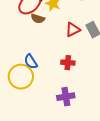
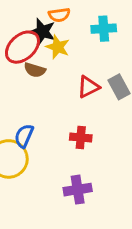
blue semicircle: (31, 62) -> (24, 136), turned 56

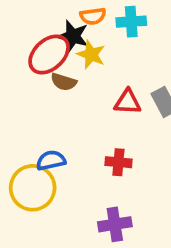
cyan cross: (104, 29) -> (131, 22), moved
red triangle: (88, 87) -> (128, 102), turned 30
blue semicircle: (24, 136) -> (51, 160), turned 55

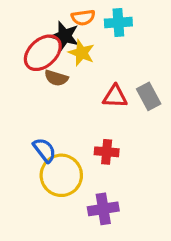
blue semicircle: (51, 160) -> (45, 150), turned 64
yellow circle: (33, 188) -> (61, 175), moved

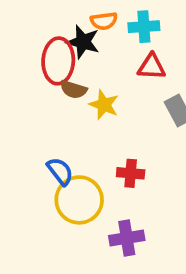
red ellipse: (43, 53) -> (58, 61), turned -45
yellow star: (81, 53) -> (104, 105), moved
red triangle: (115, 96) -> (152, 67), moved

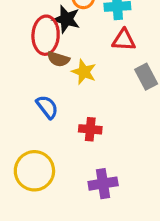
blue semicircle: (60, 171) -> (47, 107), moved
red cross: (131, 173) -> (90, 129), moved
yellow circle: (79, 200) -> (34, 171), moved

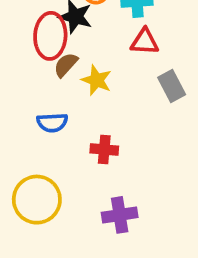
brown semicircle: (58, 59) -> (66, 65), turned 115
blue semicircle: (47, 107) -> (52, 123), turned 125

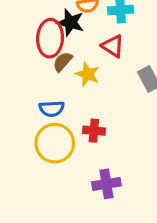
red triangle: (145, 42) -> (113, 46), moved, turned 30
yellow circle: (37, 200) -> (55, 143), moved

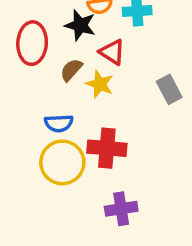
red ellipse: (50, 38) -> (32, 43), moved
red triangle: (113, 46) -> (112, 52), moved
red cross: (94, 131) -> (107, 148), size x1.5

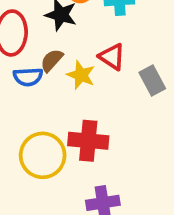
red triangle: (112, 52) -> (112, 57), moved
blue semicircle: (59, 123) -> (28, 77), moved

